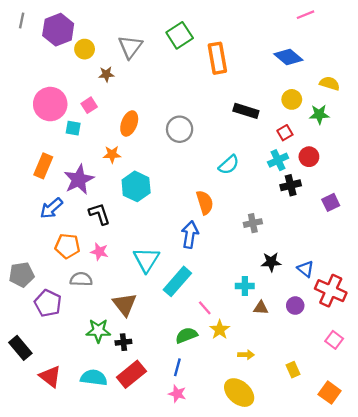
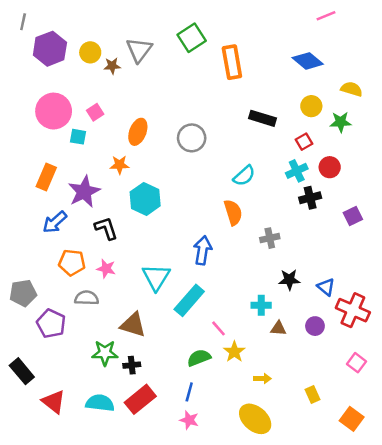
purple hexagon: (58, 30) -> (50, 49), moved
brown star: (106, 74) -> (112, 66), moved
orange semicircle: (205, 202) -> (233, 212), moved
brown triangle: (125, 304) -> (133, 325), turned -35

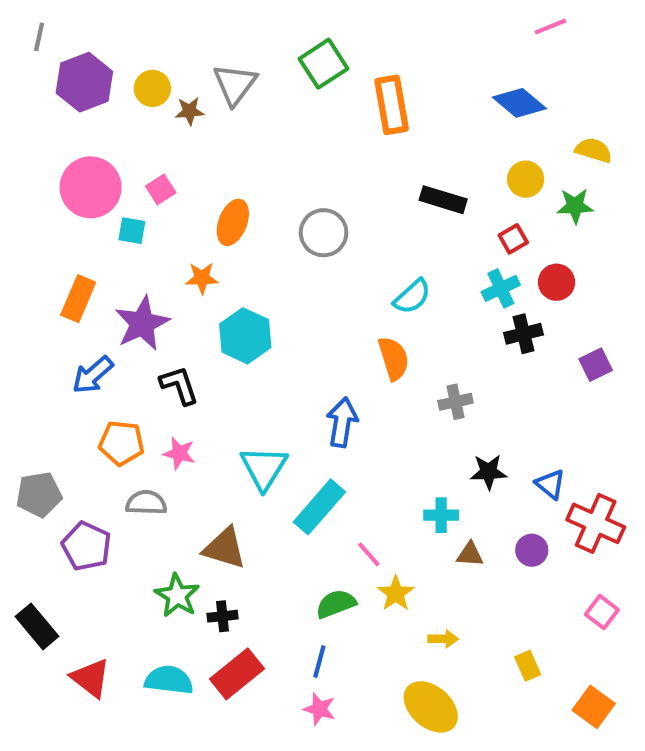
green star: (105, 353) -> (177, 596), turned 30

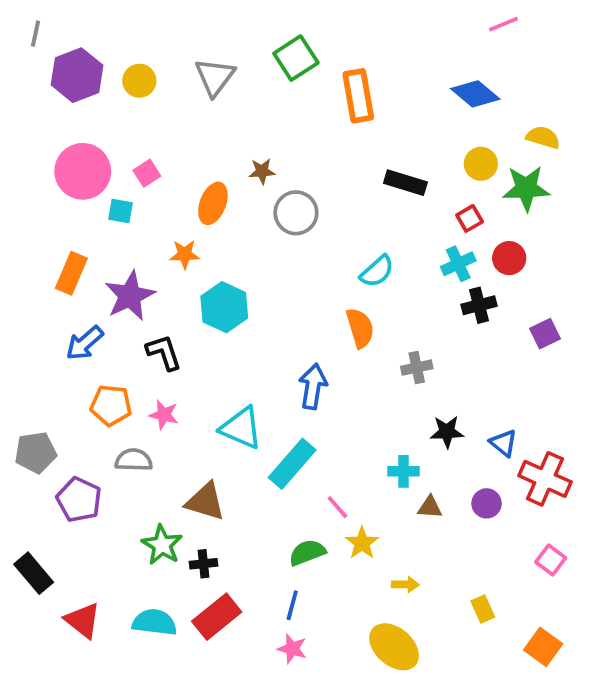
brown star: (190, 111) -> (262, 171), moved
green star: (575, 206) -> (526, 188), size x1.4
cyan triangle: (264, 468) -> (241, 428), turned -39

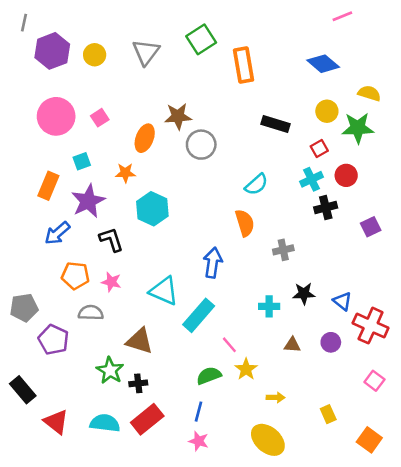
brown star: (262, 171) -> (178, 116), size x1.5
cyan square: (120, 211) -> (82, 161), moved, turned -30
cyan cross: (403, 471) -> (269, 306), moved

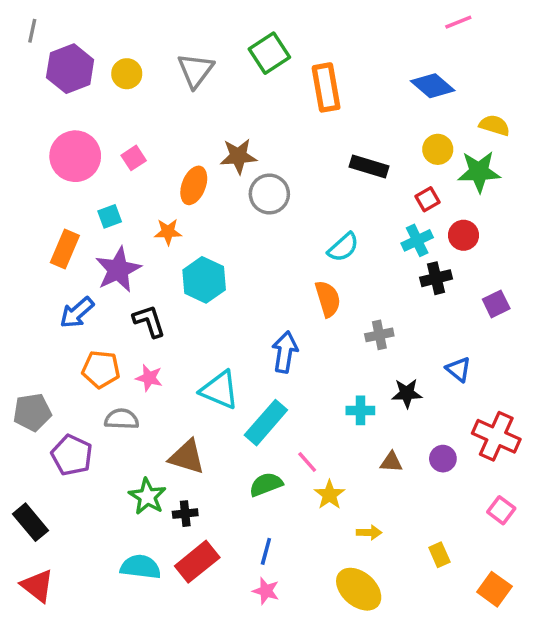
blue triangle: (342, 301) -> (458, 369), moved
green semicircle: (209, 376) -> (266, 484), moved
red triangle: (56, 422) -> (37, 586), moved

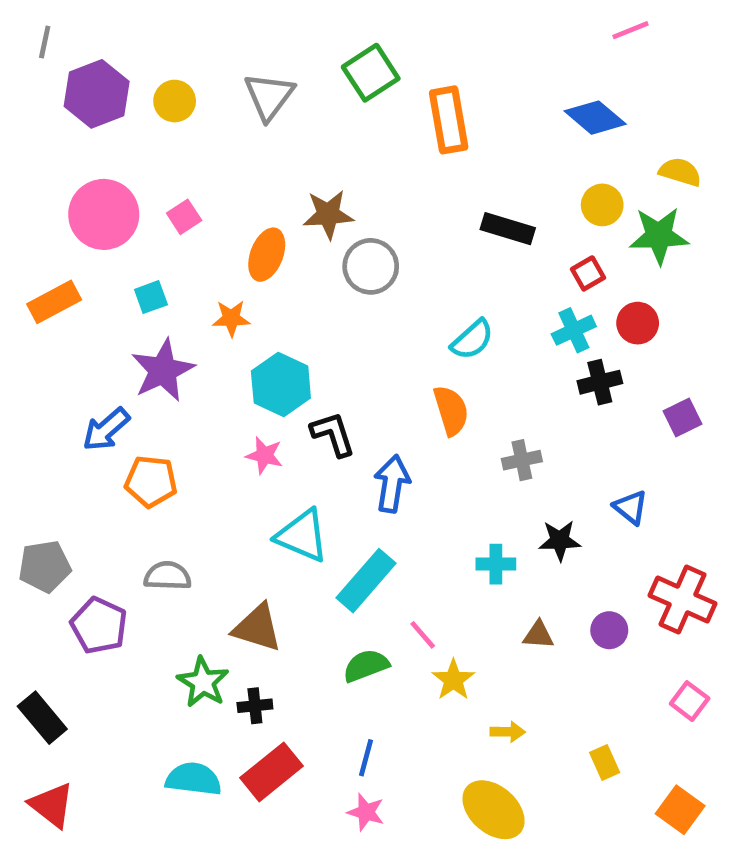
orange rectangle: (65, 249) -> (54, 302), moved, turned 39
black L-shape: (149, 321) -> (333, 434), moved
orange pentagon: (101, 369) -> (151, 481), moved
pink star: (149, 378) -> (264, 455), moved

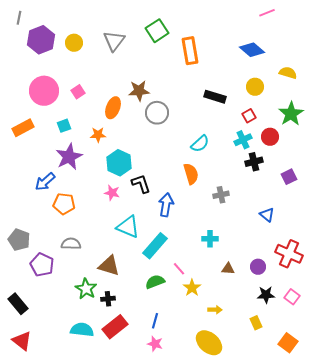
green star: (659, 236) -> (291, 114), moved, turned -30
black star: (560, 540) -> (266, 295), moved
gray pentagon: (45, 566) -> (19, 240), turned 30

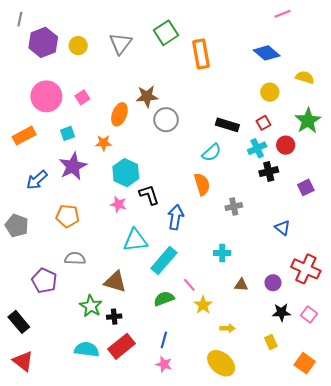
black rectangle: (215, 97) -> (227, 125), moved
blue arrow: (45, 182) -> (37, 180), moved
cyan triangle: (128, 227) -> (135, 240), turned -30
gray pentagon: (19, 240) -> (17, 226), moved

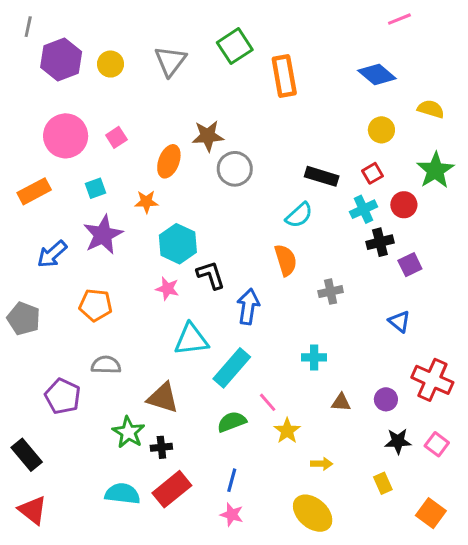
purple square: (306, 187) -> (410, 265), moved

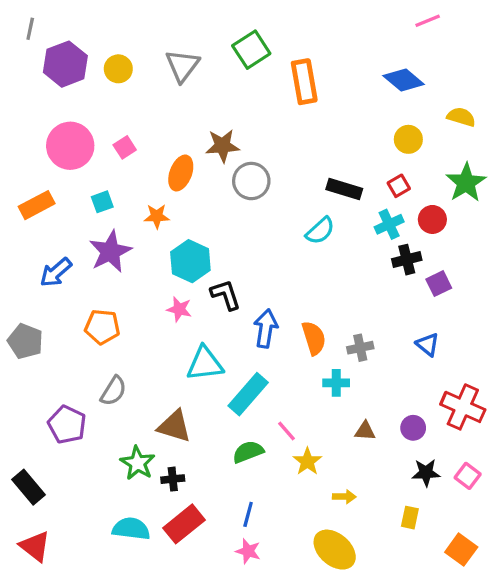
orange semicircle: (286, 260) -> (314, 338), moved
gray cross: (331, 292) -> (360, 348), moved
gray semicircle: (106, 365) -> (113, 391), turned 120
yellow rectangle: (383, 483) -> (410, 518), turned 36

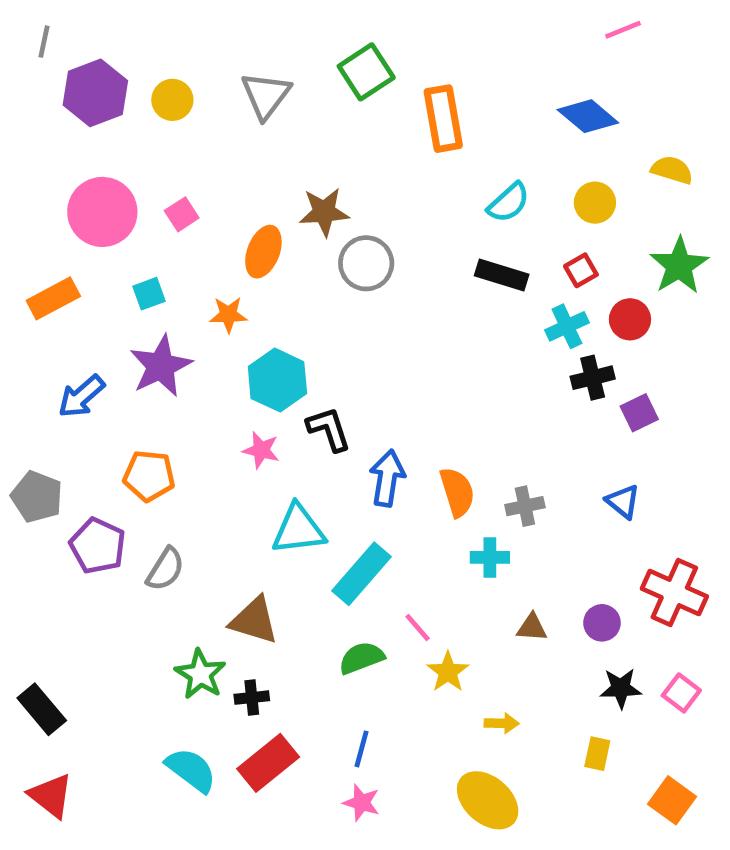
cyan semicircle: (320, 231) -> (509, 203), moved
purple pentagon: (67, 425) -> (98, 546), moved
cyan semicircle: (131, 529) -> (191, 770), turned 30

